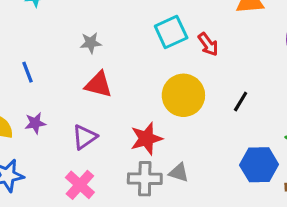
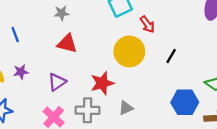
red arrow: (208, 44) -> (147, 24), moved
gray triangle: (179, 173) -> (126, 108), turned -42
gray cross: (145, 179) -> (88, 110), moved

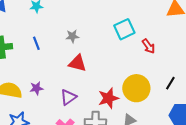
blue line: (15, 35) -> (36, 43), moved
yellow circle: (129, 51) -> (136, 88), moved
black line: (171, 56) -> (170, 83), moved

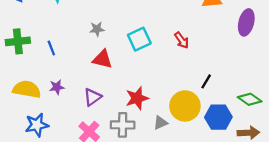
cyan square: (124, 29) -> (139, 39), moved
blue line: (36, 43) -> (51, 48), moved
yellow circle: (136, 88) -> (185, 106), moved

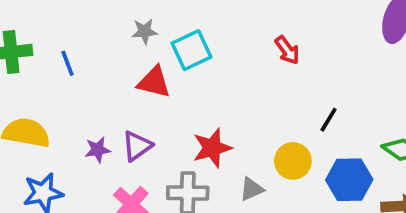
cyan square: (139, 39) -> (191, 50), moved
purple star: (57, 87) -> (98, 150), moved
yellow circle: (185, 106) -> (293, 161), size x0.7

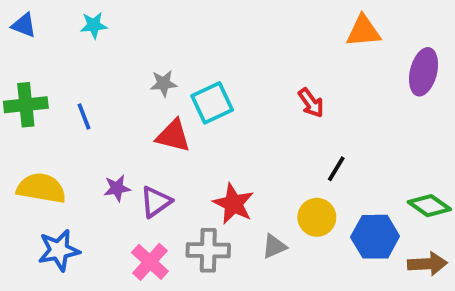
black line: (329, 120) -> (336, 169), moved
red star: (212, 148) -> (233, 204), turned -30
purple star: (98, 150) -> (117, 188), moved

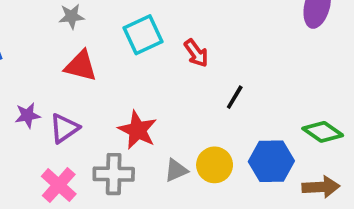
cyan square: (212, 103) -> (143, 35), moved
red arrow: (311, 103) -> (196, 53), moved
yellow circle: (317, 217) -> (215, 165), moved

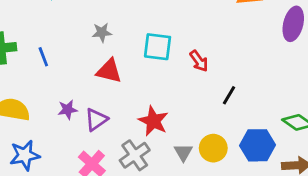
cyan square: (143, 35) -> (158, 47), turned 32
gray triangle: (176, 170) -> (183, 152), turned -36
gray cross: (114, 174) -> (135, 155), turned -36

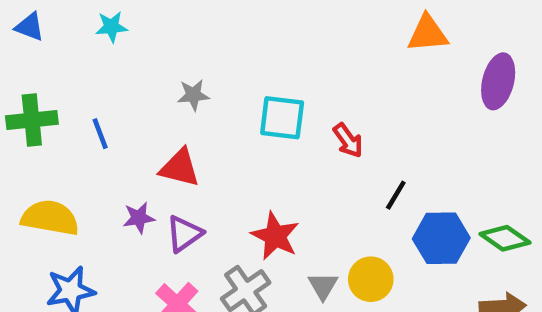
red triangle: (109, 71) -> (180, 168), moved
blue hexagon: (258, 145) -> (441, 238), moved

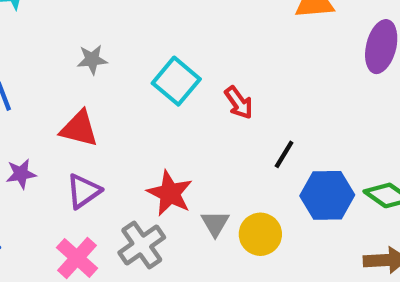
cyan square: (282, 118) -> (176, 81), turned 33
purple star: (139, 218) -> (21, 174), moved
gray triangle: (323, 286) -> (215, 223), moved

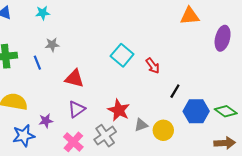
gray star: (92, 60) -> (52, 45), moved
purple star: (21, 174) -> (46, 121), moved
gray triangle: (215, 223) -> (141, 125), turned 40

